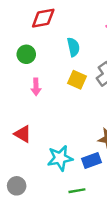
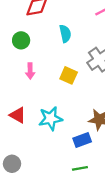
yellow square: (77, 80) -> (69, 75), moved
cyan star: (60, 158) -> (50, 118), moved
green line: (77, 191) -> (80, 168), moved

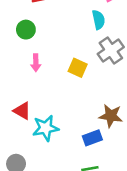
cyan semicircle: (65, 34) -> (99, 20), moved
cyan star: (50, 118) -> (46, 128), moved

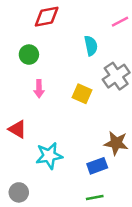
cyan semicircle: (99, 20) -> (91, 46), moved
red triangle: (22, 111) -> (18, 129), moved

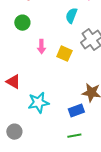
cyan semicircle: (91, 46) -> (71, 16), turned -147
pink arrow: (39, 89) -> (41, 47), moved

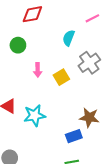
yellow square: (64, 54) -> (61, 77), turned 35
cyan star: (38, 103) -> (35, 115), moved

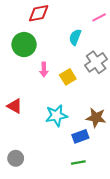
green circle: (18, 45) -> (24, 45), size x1.5
cyan star: (35, 115) -> (56, 116), moved

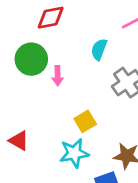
pink arrow: (44, 70) -> (58, 76), moved
yellow square: (68, 77) -> (85, 121), moved

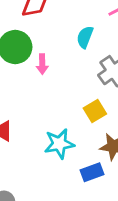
yellow square: (85, 121) -> (95, 111), moved

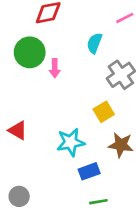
blue rectangle: (92, 172) -> (89, 171), moved

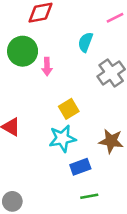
yellow square: (104, 112) -> (69, 109), moved
gray circle: (19, 196) -> (12, 201), moved

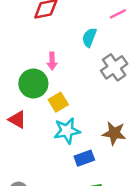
green circle: (23, 51) -> (33, 83), moved
yellow square: (69, 109) -> (58, 102), moved

